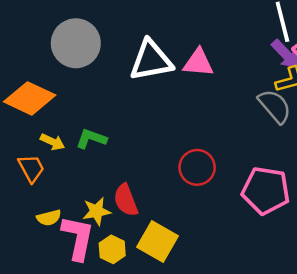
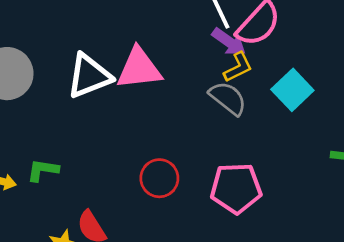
pink triangle: (198, 63) -> (139, 69), size x1.4

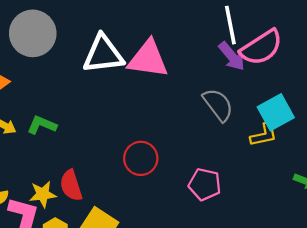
yellow L-shape: (238, 67) -> (264, 135), moved
pink pentagon: (236, 188) -> (205, 184), size x0.7

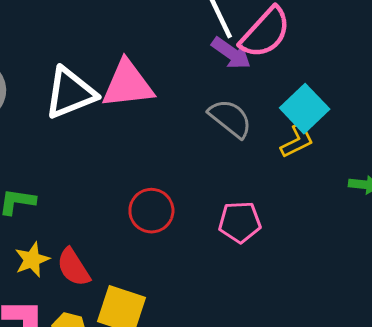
yellow star: (43, 194) -> (32, 260), moved

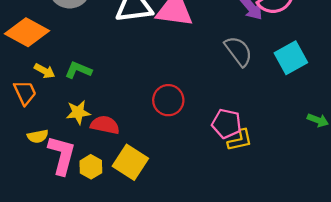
yellow L-shape: (297, 141) -> (240, 140), moved
red semicircle: (73, 267) -> (105, 125), turned 120

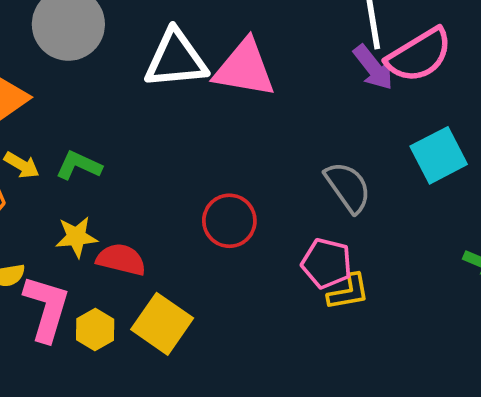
gray semicircle: (238, 51) -> (348, 187), moved

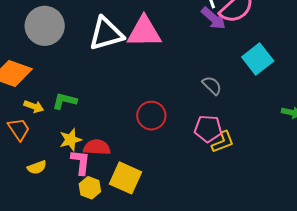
gray semicircle: (348, 187) -> (212, 85), size x0.7
pink L-shape: (47, 308) -> (81, 162), moved, size x0.7

